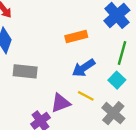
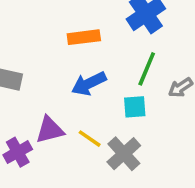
cyan square: (117, 80) -> (135, 107), turned 35
yellow line: (86, 96) -> (90, 139), moved

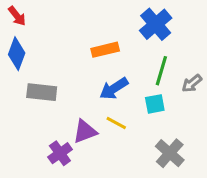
yellow line: (90, 139) -> (116, 123), moved
gray cross: (124, 154) -> (170, 153), moved

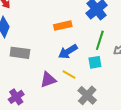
purple cross: (60, 153) -> (16, 97), moved
gray cross: (170, 153) -> (87, 95), moved

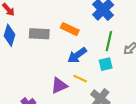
orange rectangle: (63, 26) -> (70, 29), turned 42
gray rectangle: (20, 53) -> (39, 34), moved

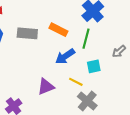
green line: (109, 41) -> (86, 39), moved
yellow line: (80, 79) -> (76, 82), moved

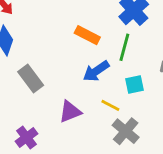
gray rectangle: (27, 33) -> (31, 78), moved, turned 48

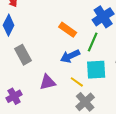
cyan square: (135, 85) -> (96, 70), size x1.5

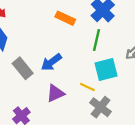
orange rectangle: (68, 30) -> (65, 18), moved
blue arrow: (70, 56) -> (51, 62), moved

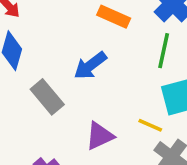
blue arrow: (51, 62) -> (90, 66), moved

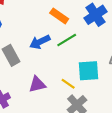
green line: (164, 51) -> (67, 40), moved, turned 36

